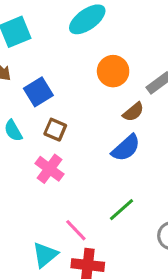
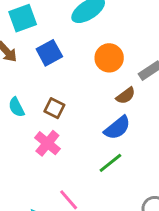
blue square: (38, 92) -> (49, 53), moved
green line: (122, 210) -> (110, 163), moved

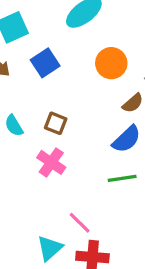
green line: (110, 163) -> (122, 178), turned 35

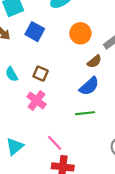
blue square: (45, 63) -> (35, 32), turned -30
cyan triangle: (50, 248) -> (15, 146), moved

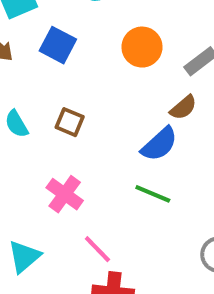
brown semicircle: (94, 61) -> (183, 108), moved
pink cross: (37, 101) -> (65, 194), moved
green line: (85, 113) -> (153, 194), turned 30

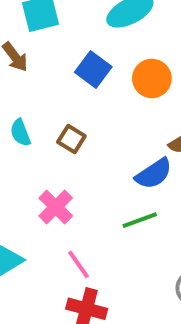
blue square: (58, 45) -> (93, 70), moved
green line: (153, 194) -> (140, 220), turned -52

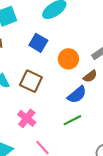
orange circle: (152, 78) -> (68, 59), moved
brown square: (71, 139) -> (31, 81), size x1.5

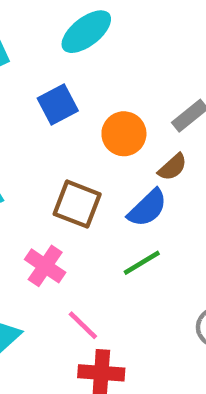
blue square: (38, 43) -> (58, 105), turned 36
brown square: (31, 81) -> (77, 204), moved

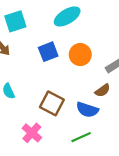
orange circle: (124, 134) -> (80, 55), moved
blue semicircle: (147, 208) -> (87, 110), turned 55

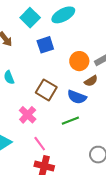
cyan square: (15, 21) -> (30, 18), moved, turned -30
orange circle: (80, 55) -> (79, 61), moved

